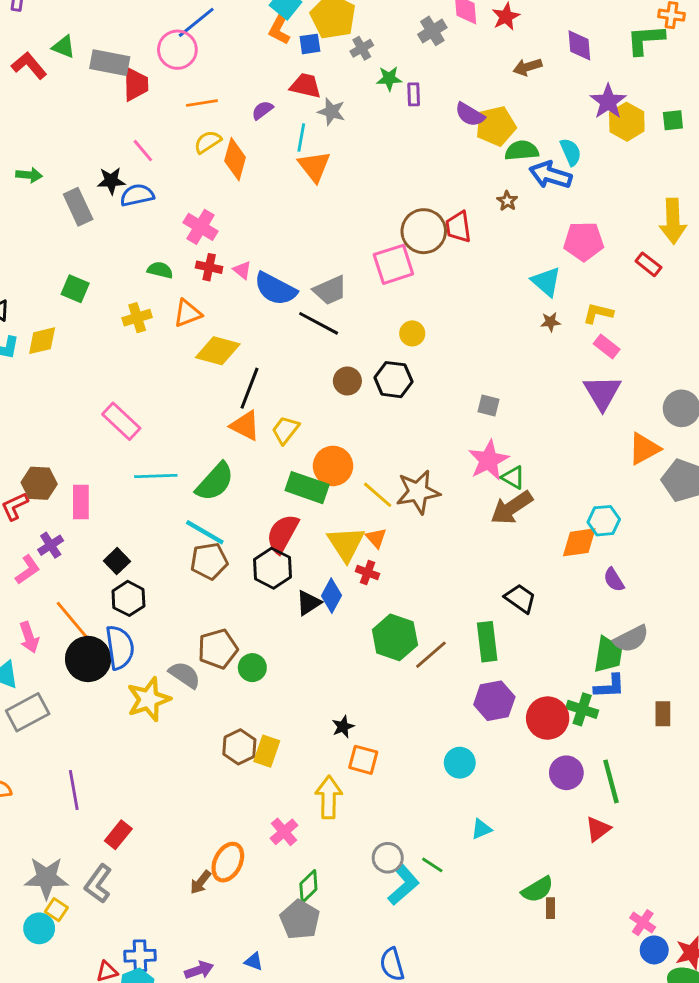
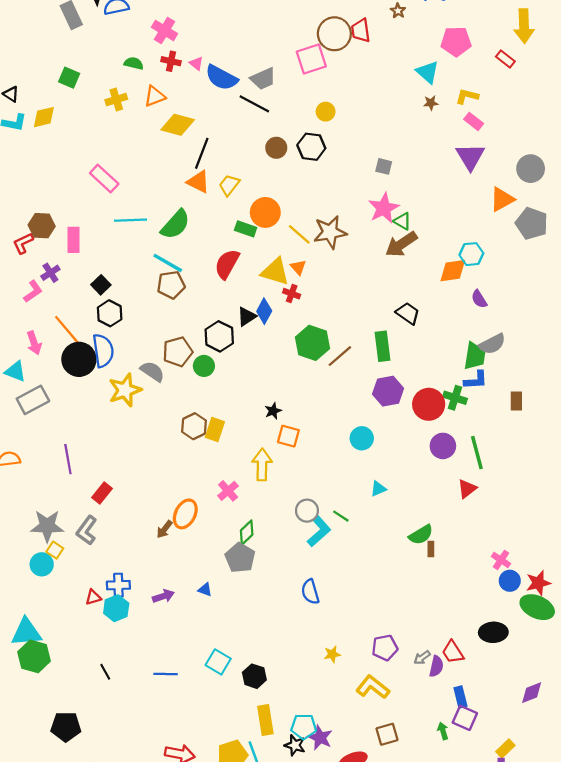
green rectangle: (307, 488) -> (246, 229), size x0.7
yellow triangle: (346, 544) -> (275, 272), turned -40
black hexagon: (272, 568) -> (219, 336), moved

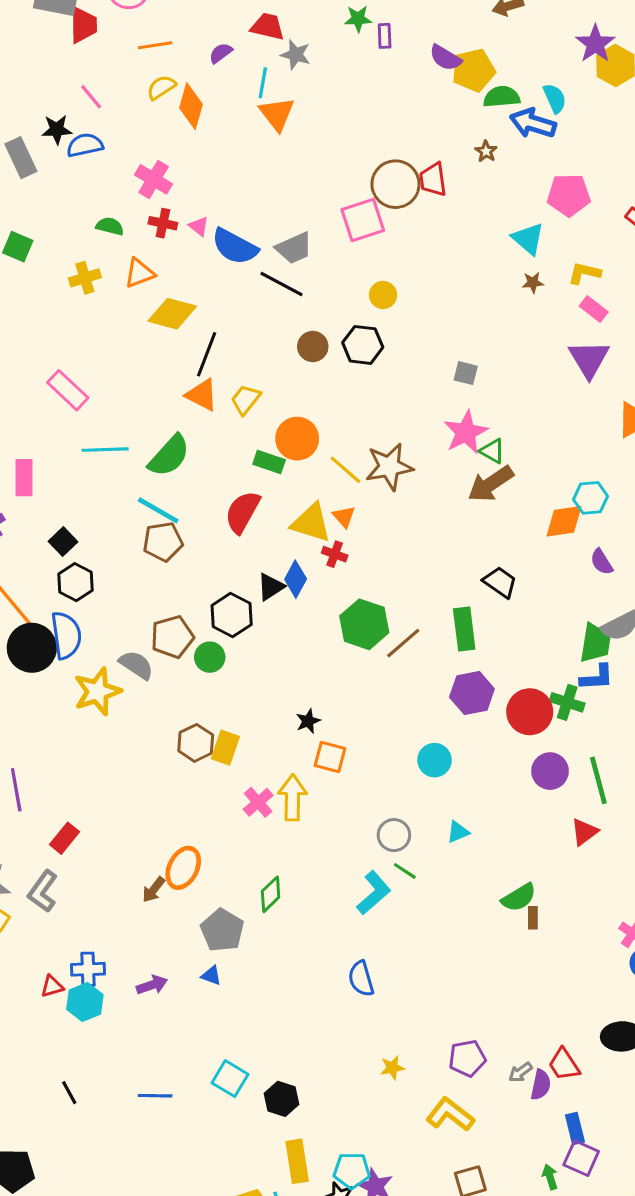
pink cross: (228, 491) -> (258, 802), moved
gray circle: (307, 511) -> (394, 835), moved
gray pentagon: (240, 558) -> (222, 930), moved

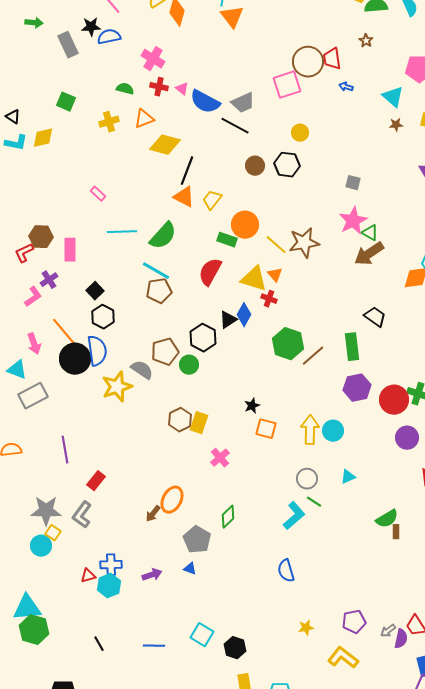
blue arrow: (533, 123) -> (346, 87), moved, size x0.5
pink rectangle: (68, 390) -> (98, 194), size x0.6
yellow arrow: (292, 798) -> (310, 430), moved

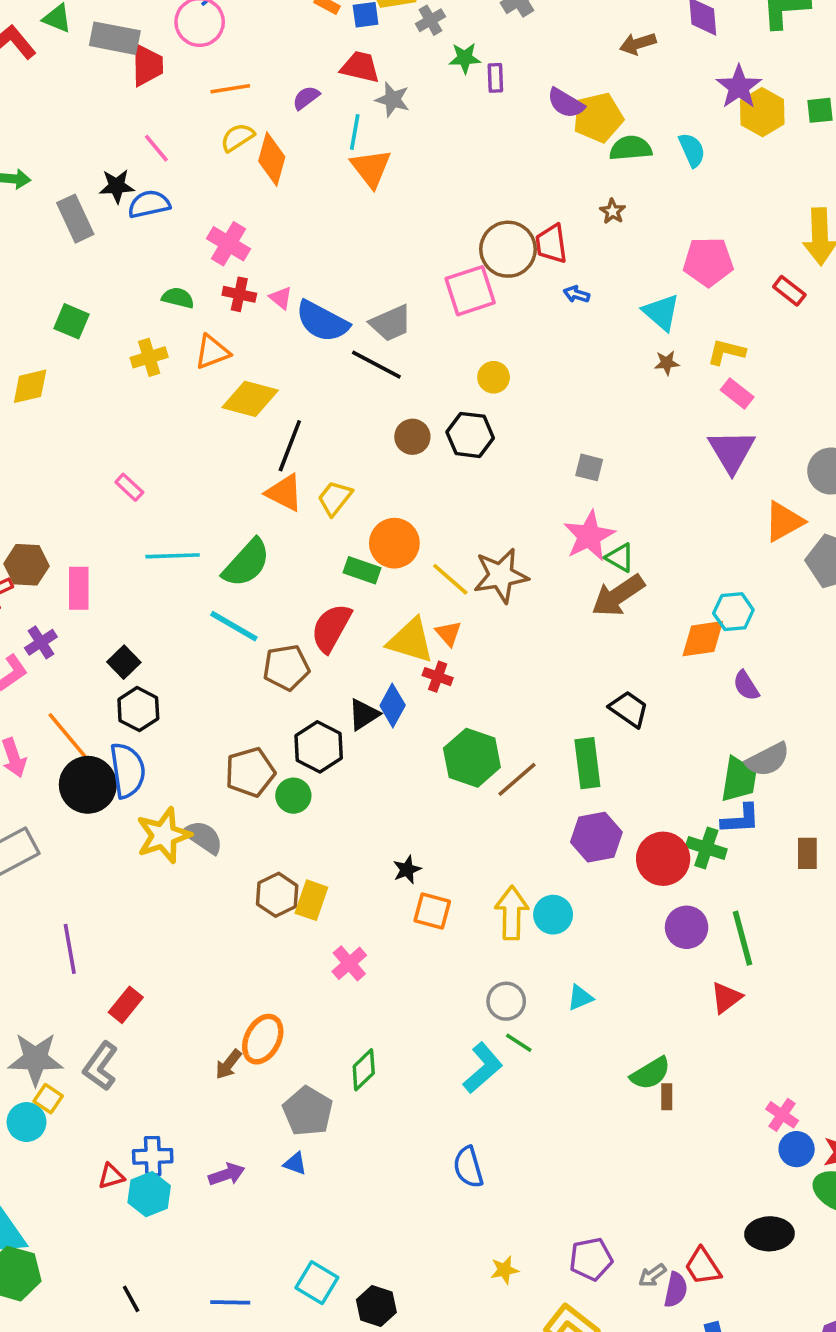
brown pentagon: (159, 291) -> (286, 668), moved
gray semicircle: (142, 370) -> (203, 837), moved

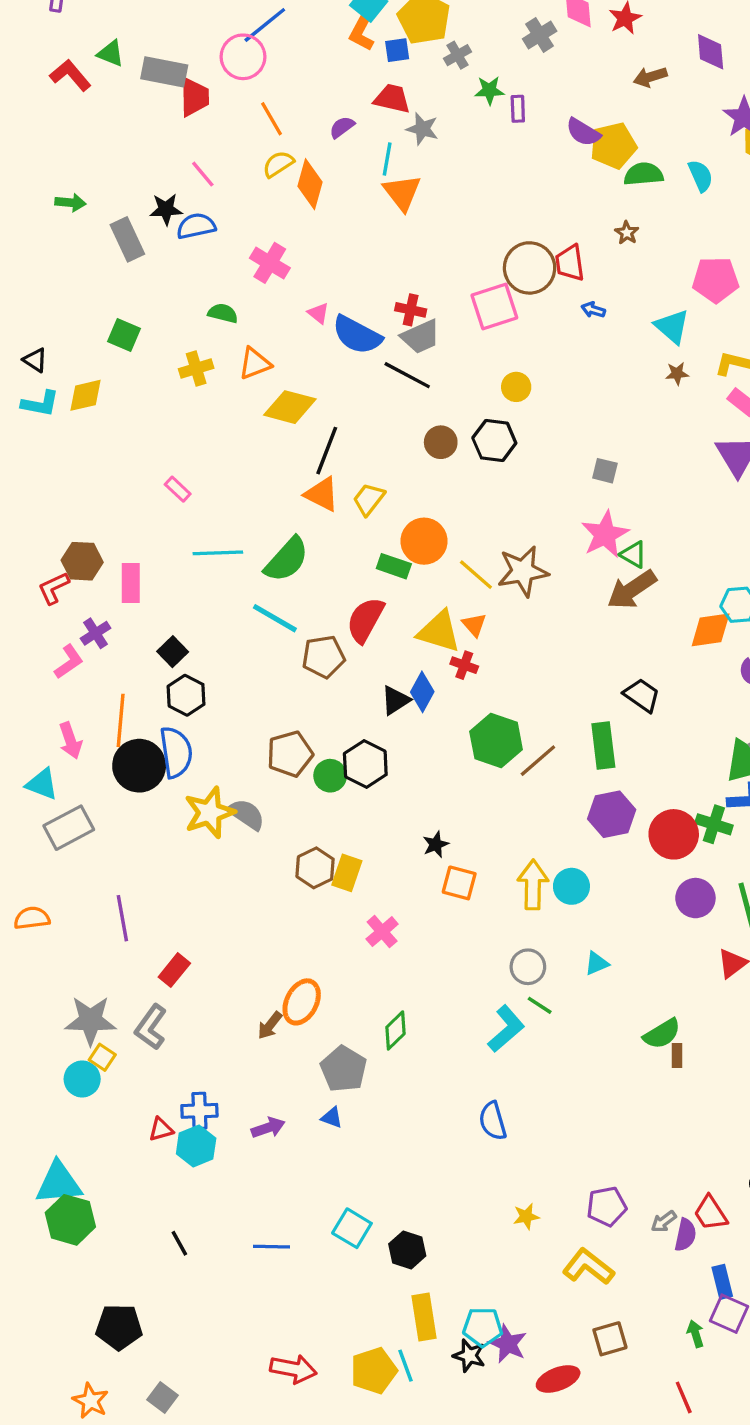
orange line: (230, 89) -> (271, 119), turned 69
red cross: (239, 294) -> (411, 310), moved
orange line: (68, 736) -> (121, 720), turned 45
black hexagon: (319, 747) -> (365, 764), moved

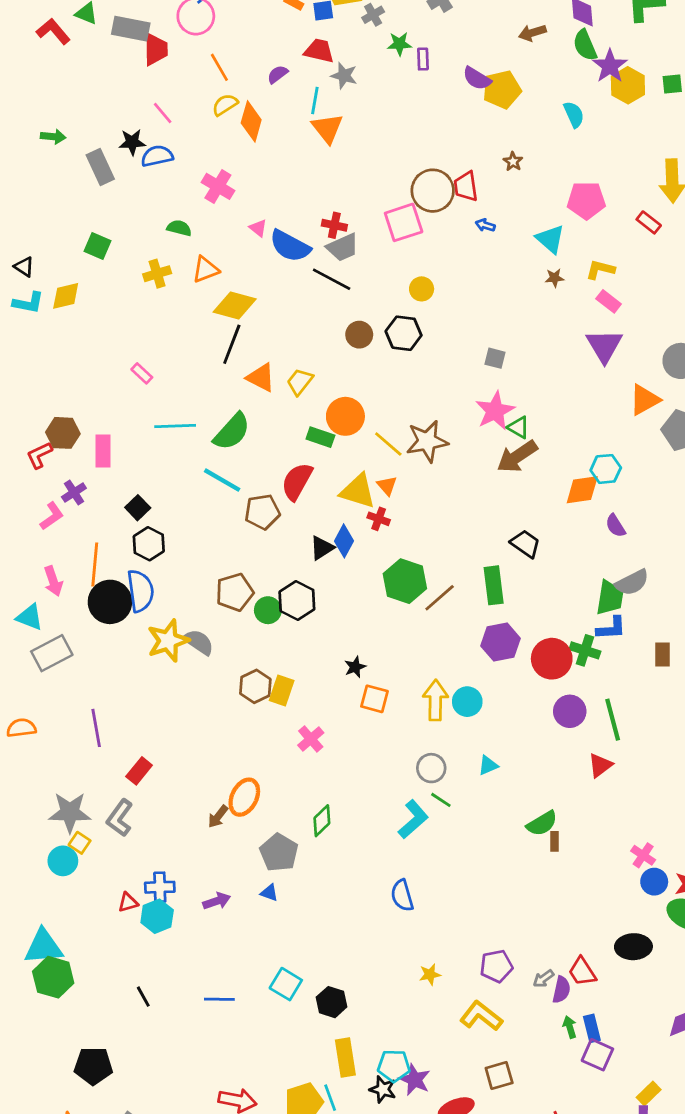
green semicircle: (644, 174) -> (585, 45), moved, turned -108
black line: (327, 451) -> (232, 344), moved
green arrow: (695, 1334) -> (570, 1027), moved

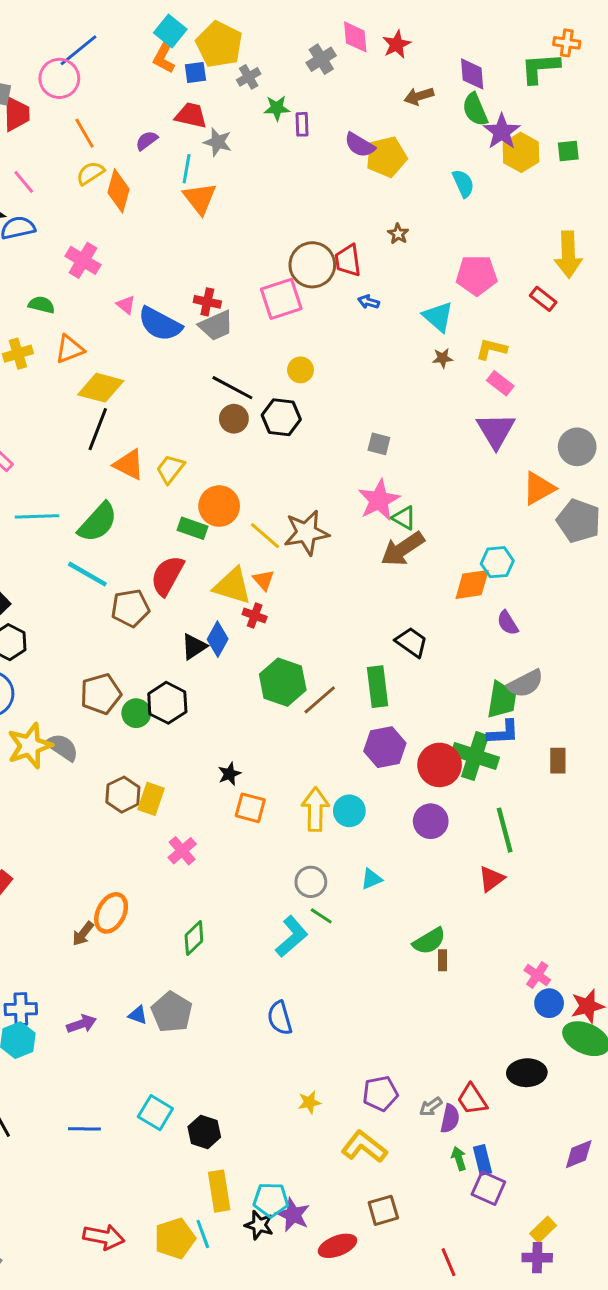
black line: (332, 279) -> (232, 388), moved
green cross: (585, 650) -> (475, 756), size x1.4
purple circle: (570, 711) -> (431, 821), moved
gray pentagon: (279, 853) -> (172, 1012), moved

